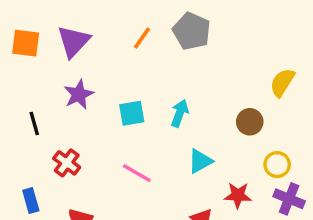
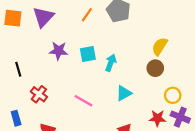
yellow semicircle: (282, 82) -> (160, 46), moved
purple star: (79, 94) -> (59, 51), moved, turned 30
cyan square: (132, 113) -> (88, 54), moved
red star: (238, 195) -> (157, 118), moved

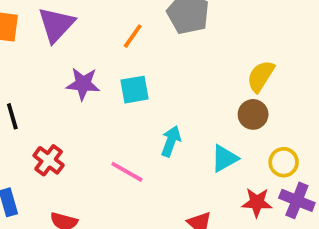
orange line: (87, 15) -> (133, 36), moved
cyan arrow: (111, 63) -> (171, 141), moved
cyan triangle: (124, 93) -> (224, 158), moved

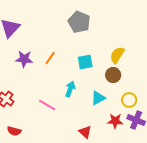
orange line: (133, 36) -> (50, 58), moved
cyan square: (135, 90) -> (85, 62), moved

